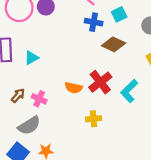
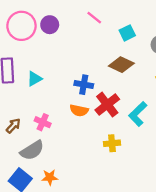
blue cross: (94, 22) -> (84, 85), moved
brown arrow: (18, 95) -> (13, 126), moved
yellow cross: (94, 119) -> (112, 143), moved

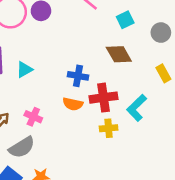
brown diamond: (121, 65) -> (119, 54), turned 35
red cross: (107, 105) -> (103, 98), turned 30
yellow cross: (112, 143) -> (109, 128), moved

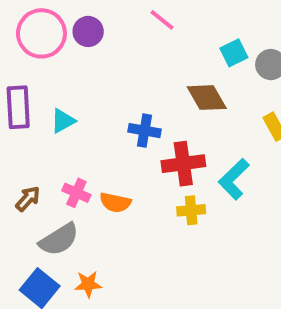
cyan square: (125, 20) -> (234, 53), moved
orange semicircle: (73, 104) -> (115, 203), moved

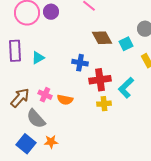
cyan square: (234, 53) -> (126, 44), moved
brown diamond: (207, 98) -> (102, 38), moved
brown arrow: (28, 199) -> (20, 98), size x1.5
gray semicircle: (59, 239) -> (36, 119), turned 80

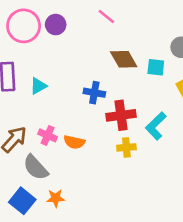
cyan square: (126, 44) -> (156, 67), turned 32

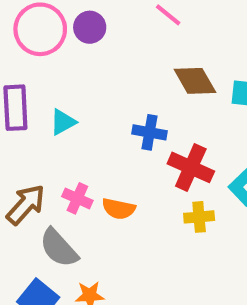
red cross: (121, 115) -> (191, 167), turned 32

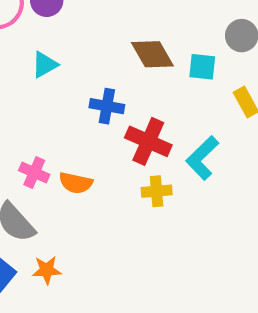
cyan triangle: (63, 122) -> (45, 65), moved

